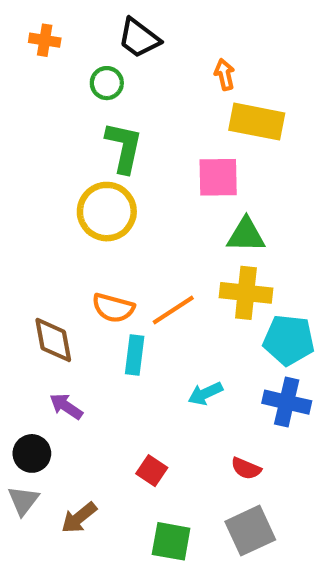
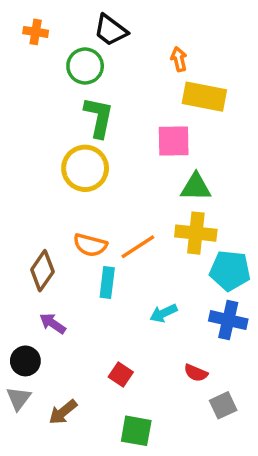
green circle: (107, 83) -> (85, 66), size x1.4
brown diamond: (53, 340) -> (42, 271), turned 45
gray square: (250, 531) -> (223, 405), moved, size x0.7

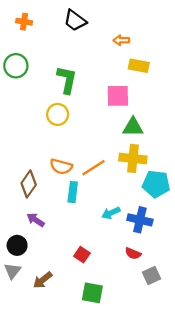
orange arrow: (179, 59) -> (121, 40), turned -77
green circle: (85, 66) -> (16, 66), moved
yellow rectangle: (204, 97) -> (139, 66), size x0.7
yellow circle: (85, 168) -> (58, 114), size x0.7
blue cross: (228, 320) -> (140, 220), moved

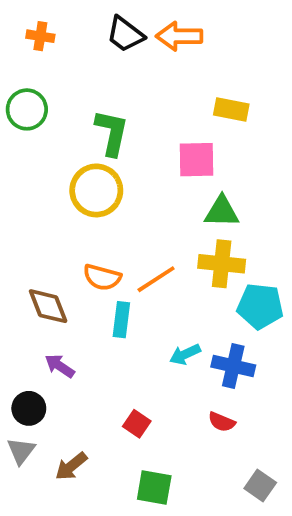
orange arrow: (121, 40) -> (179, 36), moved, size x1.6
yellow circle: (58, 114) -> (96, 190), size x1.4
brown diamond: (29, 184) -> (48, 306), turned -56
gray square: (151, 275) -> (260, 486), moved, turned -30

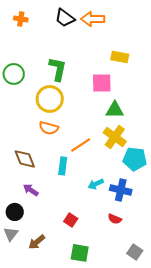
green circle: (27, 109) -> (14, 74), moved
yellow cross: (222, 264) -> (115, 137), turned 30
orange semicircle: (102, 277) -> (49, 128), moved

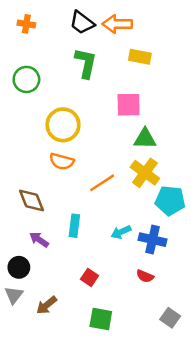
yellow rectangle: (120, 57) -> (140, 57), moved
green L-shape: (58, 69) -> (86, 63), moved
green circle: (14, 74) -> (26, 79), moved
cyan rectangle: (63, 166) -> (74, 226), moved

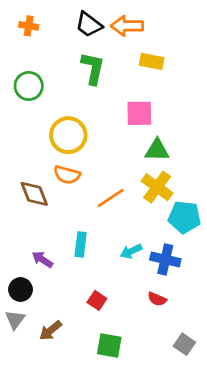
brown diamond: (31, 200) -> (34, 194), moved

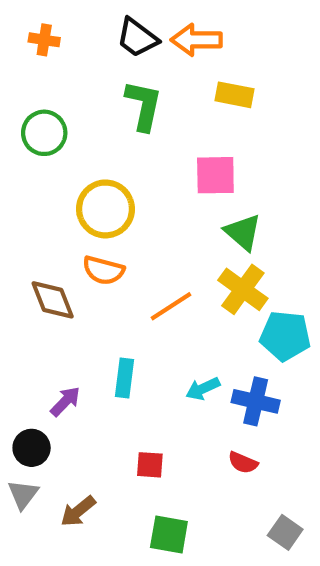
green triangle: (157, 150) -> (243, 232), turned 40
purple arrow: (42, 259) -> (65, 401), turned 100
red square: (97, 300) -> (150, 465), turned -30

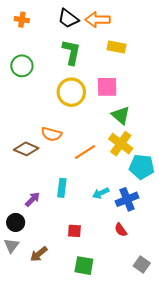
yellow circle: (105, 209) -> (71, 92), moved
brown diamond: (53, 300) -> (26, 149), turned -45
blue cross: (256, 401) -> (127, 199), turned -35
red semicircle: (243, 463) -> (121, 230), turned 32

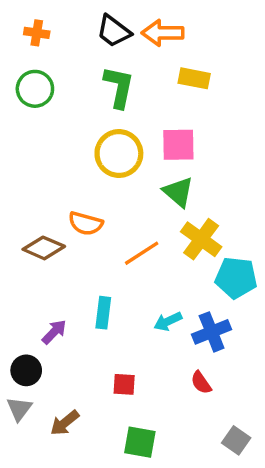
green circle: (22, 66) -> (35, 89), moved
green triangle: (121, 115) -> (178, 192), moved

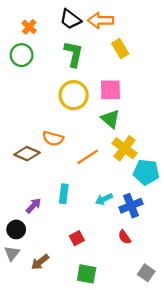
orange cross: (37, 33) -> (29, 27), moved, turned 32
yellow rectangle: (194, 78) -> (120, 49), turned 48
red square: (124, 384) -> (77, 238), turned -32

